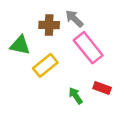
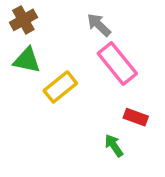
brown cross: (49, 25) -> (23, 20), moved, turned -30
green arrow: (76, 96) -> (114, 146), moved

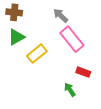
brown cross: (23, 20) -> (14, 12), turned 35
green triangle: (27, 60) -> (16, 37), turned -42

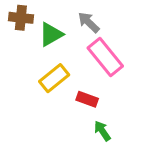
green triangle: (16, 37) -> (51, 34), moved
red rectangle: (83, 72) -> (87, 99), moved

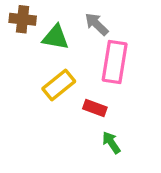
green triangle: (51, 34) -> (55, 37), turned 40
pink rectangle: (105, 57) -> (115, 62), turned 48

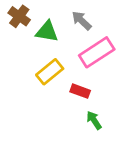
brown cross: (23, 19) -> (19, 16), turned 30
pink rectangle: (115, 62) -> (97, 52), turned 48

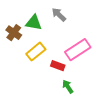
brown cross: (19, 16) -> (14, 33), moved
pink rectangle: (97, 52) -> (78, 50), moved

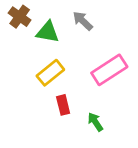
brown cross: (14, 33) -> (20, 17), moved
red rectangle: (58, 66) -> (63, 105), moved, turned 56

